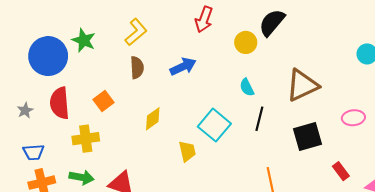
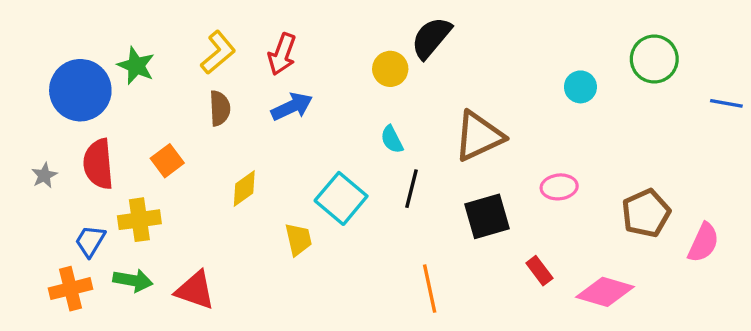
red arrow: (204, 19) -> (282, 54), moved
blue trapezoid: (33, 152) -> (90, 241), moved, turned 125

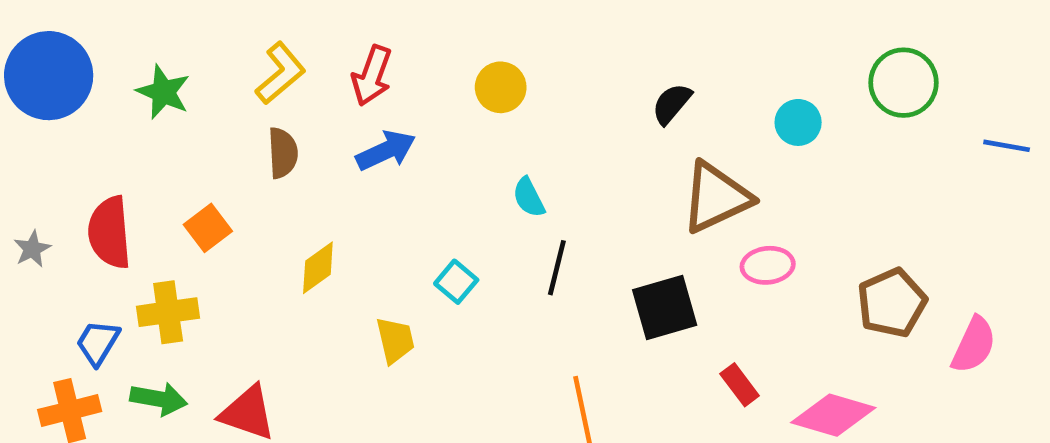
black semicircle: (431, 38) -> (672, 104), moved, size x0.7
yellow circle: (390, 69) -> (501, 87), moved
blue circle: (80, 90) -> (49, 76), moved
brown triangle: (479, 136) -> (716, 197), moved
cyan square: (341, 198) -> (456, 282), size x0.6

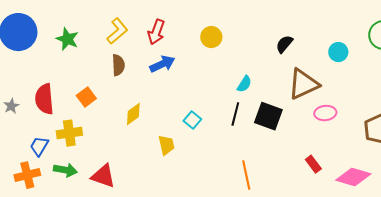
cyan semicircle: (529, 197) -> (244, 84), moved, turned -120
black square: (665, 307) -> (268, 116), moved, turned 36

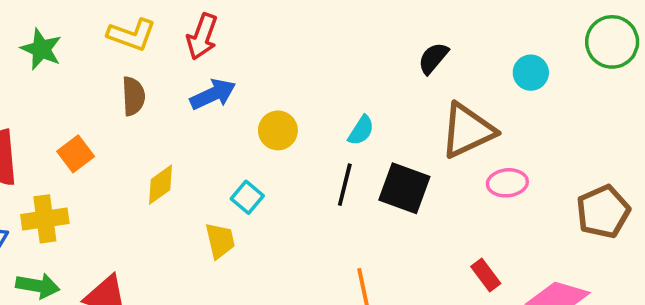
yellow L-shape: (117, 31) -> (132, 35), turned 60
yellow circle: (211, 37) -> (278, 130), moved
cyan square: (192, 120) -> (247, 197), moved

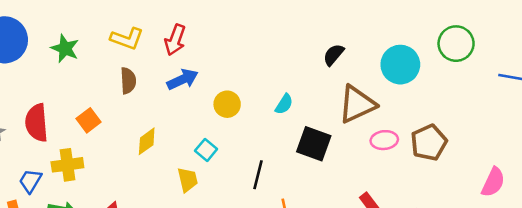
cyan circle: (531, 73) -> (400, 65), size x1.6
black line: (345, 185) -> (258, 175), moved
brown pentagon: (603, 212) -> (429, 143), moved

